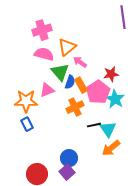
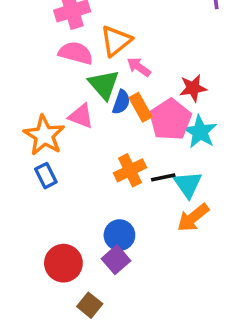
pink triangle: (47, 90) -> (81, 116), turned 42
orange star: (26, 101) -> (44, 135), turned 30
orange cross: (75, 107) -> (130, 170), moved

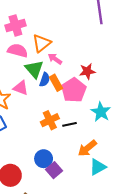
cyan star: (200, 132) -> (101, 112), moved
cyan triangle: (188, 184) -> (98, 167), moved, turned 36
purple square: (116, 260) -> (54, 170), moved

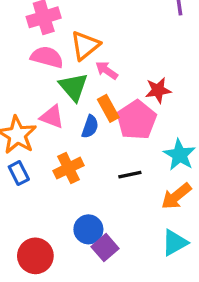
blue semicircle: (45, 80) -> (90, 127), moved
orange cross: (50, 120) -> (69, 168), moved
orange arrow: (87, 148) -> (176, 196), moved

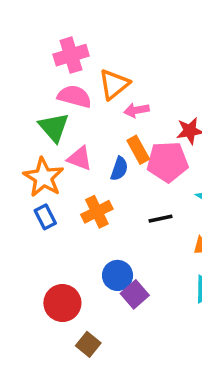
pink arrow: (107, 70) -> (136, 110), turned -45
green triangle: (73, 87) -> (54, 127), moved
pink pentagon: (136, 120) -> (167, 162), turned 30

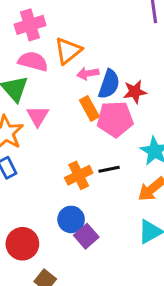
pink triangle: (80, 158) -> (38, 116), turned 40
blue semicircle: (119, 169) -> (109, 84), moved, size x1.4
orange cross: (97, 212) -> (79, 175), moved

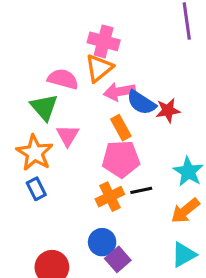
pink cross: (30, 25) -> (104, 41), moved, turned 32
pink arrow: (88, 73) -> (119, 92), size x1.4
blue semicircle: (109, 84) -> (141, 103), turned 104
pink pentagon: (115, 119) -> (121, 159), moved

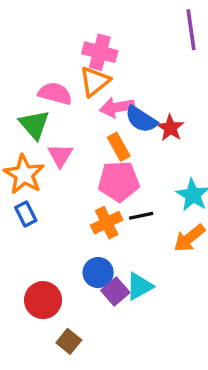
red star: (168, 110) -> (170, 128), turned -30
cyan triangle: (184, 255) -> (139, 286), moved

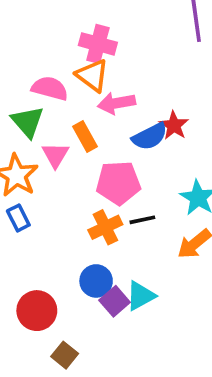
orange triangle: (95, 81) -> (92, 75), turned -44
blue semicircle: (141, 119) -> (150, 137), moved, turned -60
orange rectangle: (119, 147) -> (85, 137), moved

